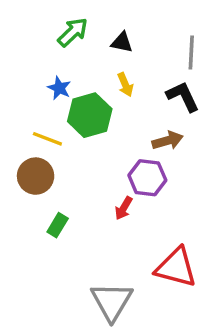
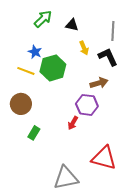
yellow arrow: (125, 85) -> (84, 48), moved
yellow line: (47, 139) -> (26, 71), moved
gray triangle: (112, 301) -> (66, 178), turned 48

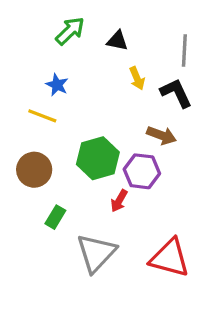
green hexagon: (53, 68) -> (98, 158), moved
brown arrow: (99, 83) -> (161, 135), turned 36
gray triangle: (66, 178) -> (96, 253), moved, turned -36

